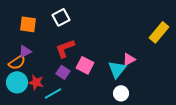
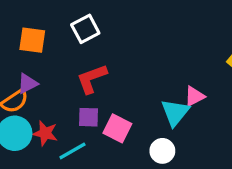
pink square: (85, 65) -> (117, 128), moved
purple square: (63, 72) -> (88, 117), turned -32
white circle: (121, 93) -> (162, 151), moved

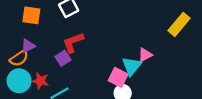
purple square: (88, 117) -> (63, 58), moved, turned -35
pink square: (117, 128) -> (118, 77), moved

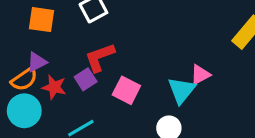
pink square: (118, 77) -> (126, 90), moved
red star: (40, 81) -> (54, 87), moved

